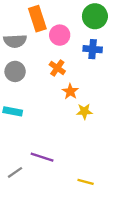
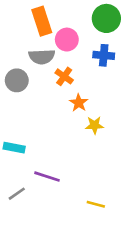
gray semicircle: (15, 41) -> (42, 57), moved
cyan rectangle: (13, 111) -> (14, 148), moved

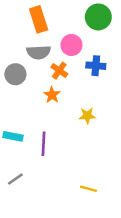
pink circle: (67, 40) -> (71, 45), moved
blue cross: (104, 55) -> (96, 66), moved
orange star: (79, 103) -> (52, 95), moved
purple line: (47, 177) -> (43, 144), moved, turned 75

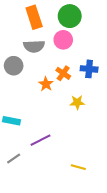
green circle: (98, 17) -> (70, 16), moved
blue cross: (96, 66) -> (89, 69), moved
orange cross: (59, 71) -> (63, 73), moved
purple line: (43, 144) -> (41, 140), moved, turned 60

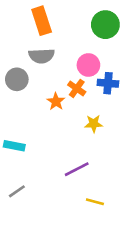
green circle: (70, 16) -> (105, 25), moved
pink circle: (63, 40) -> (88, 65), moved
purple line: (41, 140) -> (77, 169), moved

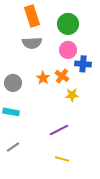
green circle: (105, 25) -> (68, 24), moved
gray circle: (17, 79) -> (13, 83), moved
orange cross: (77, 88) -> (62, 76), moved
yellow line: (95, 202) -> (62, 159), moved

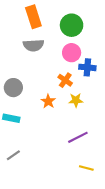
orange star: (43, 78) -> (48, 101), moved
purple line: (59, 130) -> (78, 137), moved
yellow line: (62, 159) -> (86, 168), moved

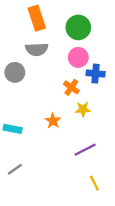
gray circle: (13, 88) -> (15, 72), moved
orange star: (48, 101) -> (53, 121), moved
yellow line: (86, 168) -> (94, 183), turned 48

